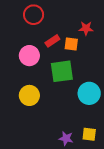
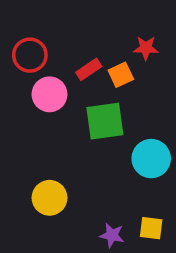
red circle: (34, 15) -> (30, 55), moved
orange square: (71, 44) -> (121, 75), turned -32
yellow circle: (29, 95) -> (50, 198), moved

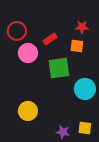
orange square: (121, 75) -> (77, 46), moved, turned 32

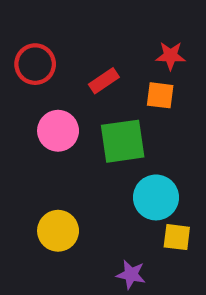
pink circle: (28, 53) -> (58, 131), moved
cyan circle: (85, 89) -> (156, 197), moved
yellow square: (85, 128) -> (177, 237), moved

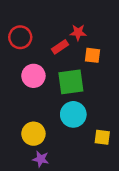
red star: (171, 56) -> (78, 32), moved
cyan circle: (156, 197) -> (73, 114), moved
purple star: (131, 275) -> (41, 159), moved

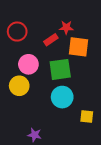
orange square: (93, 55) -> (79, 47), size x1.5
yellow circle: (33, 134) -> (19, 86), moved

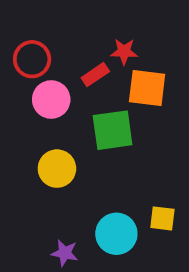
pink circle: (28, 64) -> (51, 100), moved
yellow circle: (19, 86) -> (57, 169), moved
cyan circle: (62, 97) -> (116, 234), moved

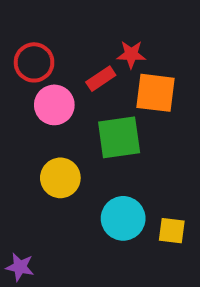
cyan circle: (116, 234) -> (123, 218), moved
purple star: (65, 253) -> (20, 267), moved

